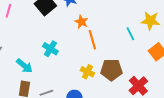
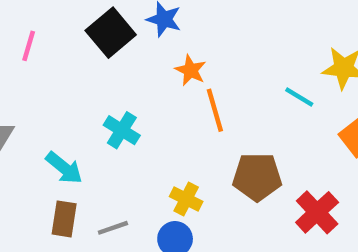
cyan line: (130, 34) -> (299, 97), turned -32
yellow cross: (87, 72) -> (186, 199), moved

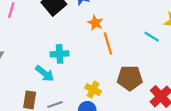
cyan cross: (122, 130) -> (60, 54), turned -36
cyan arrow: (64, 168) -> (45, 73), moved

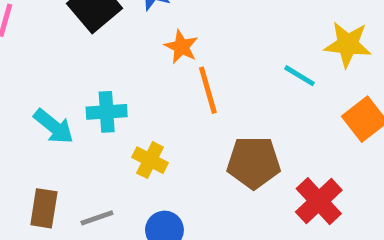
cyan arrow: (45, 73) -> (54, 126), moved
yellow cross: (93, 90) -> (150, 160), moved

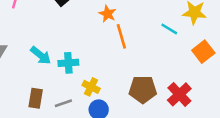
cyan cross: (107, 112) -> (68, 63), moved
yellow cross: (150, 160) -> (91, 87), moved
brown pentagon: (254, 163) -> (143, 89), moved

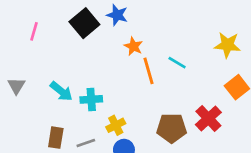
cyan line: (169, 29) -> (177, 63), moved
yellow cross: (91, 87) -> (116, 125), turned 36
red cross: (179, 94) -> (208, 118), moved

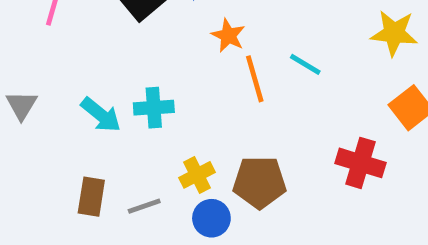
cyan cross: (91, 99) -> (154, 108), moved
red cross: (208, 118) -> (360, 163), turned -30
brown pentagon: (172, 128) -> (260, 182), moved

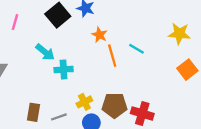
cyan arrow: (101, 115) -> (45, 52), moved
red cross: (360, 163) -> (142, 113), moved

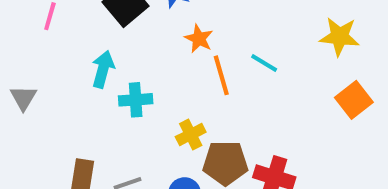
cyan arrow: (45, 52) -> (103, 69), turned -114
yellow cross: (84, 102) -> (191, 134), moved

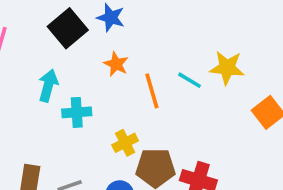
yellow star: (340, 37) -> (227, 68), moved
orange star: (199, 39) -> (116, 64), moved

